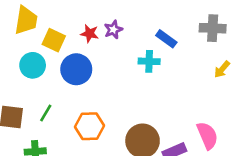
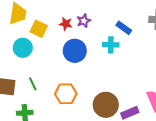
blue circle: (76, 69) -> (75, 51), moved
green line: (46, 113) -> (33, 84), turned -56

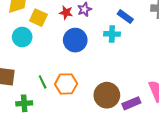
green line: (33, 84) -> (43, 82), moved

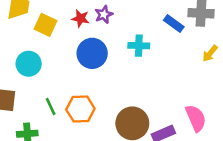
blue rectangle: (125, 17) -> (174, 24), moved
cyan circle: (22, 37) -> (29, 64), moved

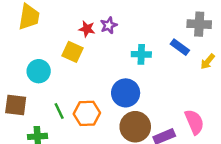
blue rectangle: (174, 24) -> (180, 47), moved
yellow square: (45, 25) -> (72, 52), moved
blue circle: (92, 53) -> (126, 93), moved

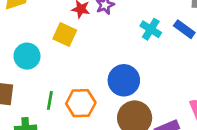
cyan cross: (141, 54) -> (151, 29), moved, turned 30
green line: (59, 111) -> (50, 100), turned 35

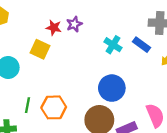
blue circle: (124, 80) -> (112, 88), moved

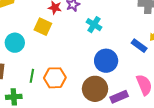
cyan cross: (113, 45) -> (94, 25), moved
blue rectangle: (141, 45) -> (139, 46), moved

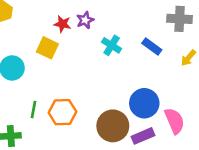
blue rectangle: (139, 46) -> (152, 47), moved
blue circle: (106, 61) -> (144, 103), moved

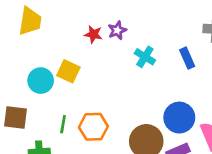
blue rectangle: (152, 47) -> (187, 58), turned 30
yellow square: (47, 48) -> (68, 71), moved

